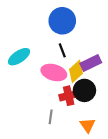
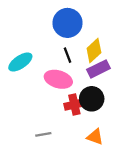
yellow diamond: (76, 71) -> (94, 51), moved
gray line: (51, 117) -> (43, 134), moved, turned 72
orange triangle: (88, 125) -> (95, 137), turned -35

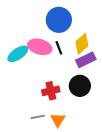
pink ellipse: (58, 79) -> (40, 47), moved
red cross: (74, 105) -> (51, 91), moved
orange triangle: (95, 137) -> (58, 120), moved, turned 42

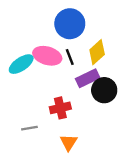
purple rectangle: (86, 60) -> (88, 78), moved
black circle: (80, 86) -> (104, 90), moved
gray line: (38, 117) -> (29, 128), moved

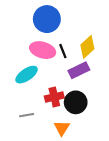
blue circle: (70, 24) -> (47, 19), moved
cyan ellipse: (21, 64) -> (27, 75), moved
black circle: (104, 90) -> (76, 102), moved

